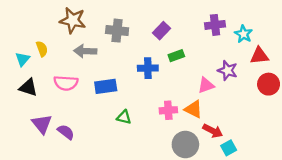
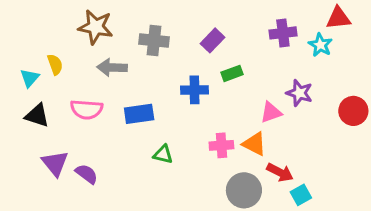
red triangle: (259, 56) -> (338, 18), moved

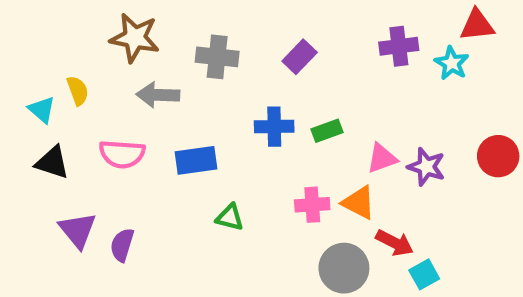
green rectangle: (232, 73) -> (327, 131), moved
cyan triangle: (30, 78) -> (42, 110), turned -30
purple star: (299, 93) -> (426, 167), moved
purple semicircle: (87, 174) -> (122, 245), turned -110

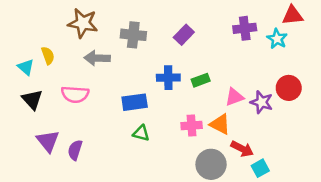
red circle: (498, 156) -> (289, 88), moved
blue rectangle: (196, 160) -> (135, 102), moved
black triangle: (52, 162) -> (32, 100), turned 30

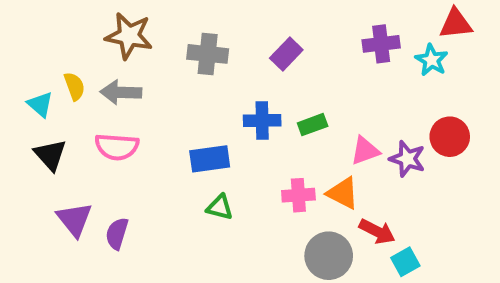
gray arrow: (97, 58) -> (121, 92), moved

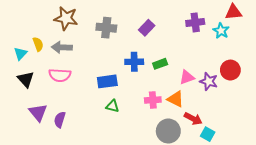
cyan triangle: (40, 104) -> (20, 53), turned 32
cyan square: (405, 262) -> (208, 134), turned -32

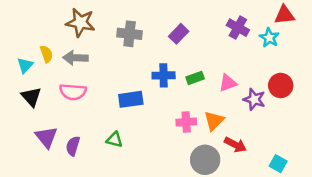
purple cross: (195, 22) -> (238, 28), turned 36
pink triangle: (187, 77) -> (228, 83), moved
orange triangle: (176, 99) -> (214, 121), turned 48
green triangle: (112, 106) -> (114, 140), moved
cyan square: (208, 134) -> (278, 164), moved

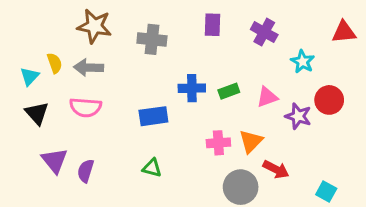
red triangle: (284, 15) -> (344, 32), moved
purple cross: (238, 28) -> (264, 32), moved
purple rectangle: (179, 34) -> (213, 25), moved, turned -42
cyan star: (269, 38) -> (303, 62), moved
green triangle: (114, 140) -> (152, 168), moved

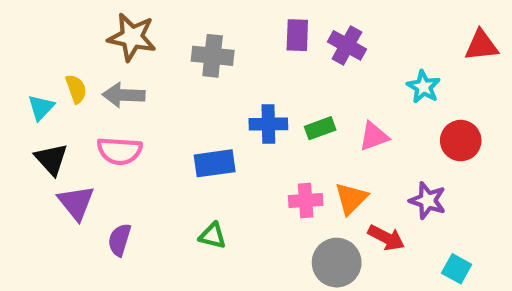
purple cross: (264, 32) -> (347, 45), moved
purple star: (298, 116) -> (428, 201), moved
purple triangle: (55, 160) -> (76, 203), moved

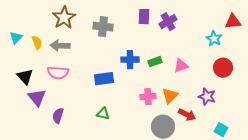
brown star: (132, 37) -> (64, 18), turned 30
purple cross: (347, 45) -> (168, 22), turned 30
cyan star: (423, 87) -> (214, 39), moved
cyan triangle: (41, 107) -> (16, 38), moved

